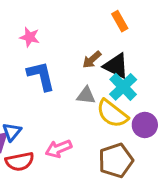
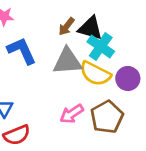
gray triangle: (86, 96) -> (67, 61), size x1.6
pink arrow: (59, 149) -> (72, 114), moved

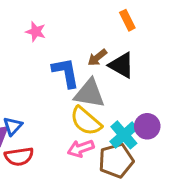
cyan cross: (101, 47) -> (124, 135), moved
blue L-shape: (22, 51) -> (66, 73), moved
yellow semicircle: (95, 74) -> (86, 121), moved

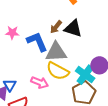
pink star: (36, 32) -> (12, 33), moved
pink arrow: (81, 148) -> (40, 83), moved, turned -126

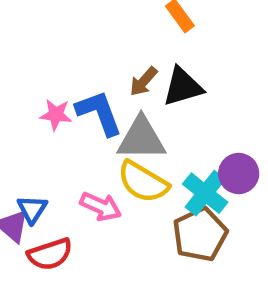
black triangle: (73, 28) -> (183, 87), turned -36
pink star: (12, 33) -> (56, 115), moved

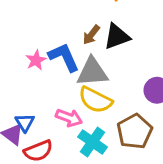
pink star: (56, 115) -> (36, 60), turned -30
cyan cross: (205, 193) -> (93, 142), moved

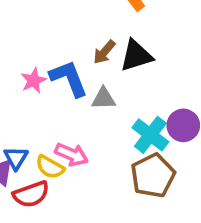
gray triangle: (92, 72) -> (103, 99), size x0.6
yellow semicircle: (95, 100) -> (50, 167), moved, size x0.7
cyan cross: (93, 142) -> (150, 135), moved

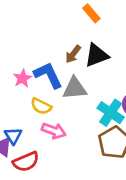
gray triangle: (103, 99) -> (75, 88), size x1.4
yellow semicircle: (50, 167) -> (41, 106), moved

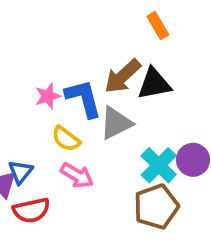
brown arrow: (73, 54) -> (123, 76), size x1.5
gray triangle: (75, 88) -> (116, 123), turned -32

